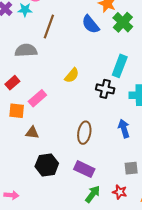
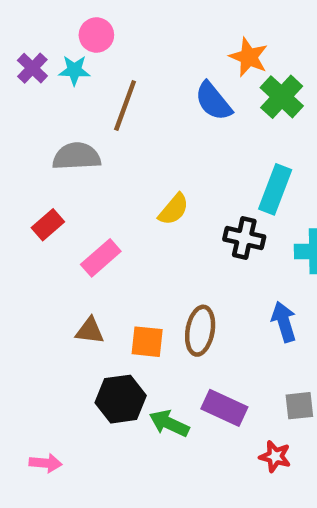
orange square: (17, 111) -> (147, 342), moved
purple rectangle: (84, 169) -> (224, 408), moved
green arrow: (93, 194) -> (169, 423), moved, turned -102

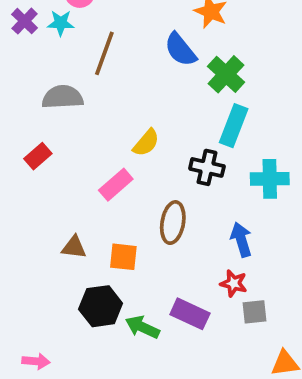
green cross: (282, 97) -> (226, 74), moved
pink rectangle: (101, 258) -> (116, 185), moved
brown ellipse: (200, 331) -> (173, 223), moved
red star: (275, 456) -> (234, 283), moved

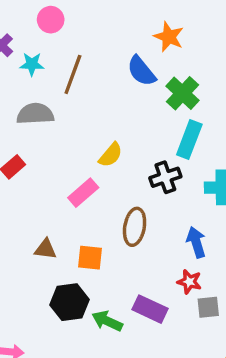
cyan star: (61, 23) -> (32, 64), moved
black cross: (207, 167) -> (165, 177), turned -32

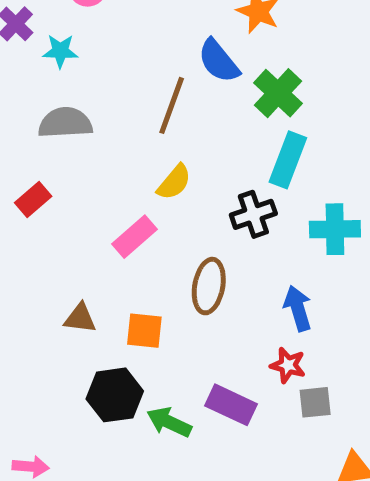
brown line: (73, 74) -> (172, 105), moved

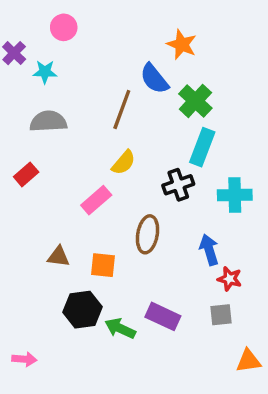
red star: (288, 365) -> (230, 279), moved

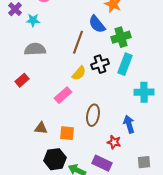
green cross: (195, 101) -> (121, 37), turned 30
black cross: (178, 185) -> (100, 64), moved
red star: (230, 279) -> (114, 142), moved
gray square: (221, 315) -> (144, 162), moved

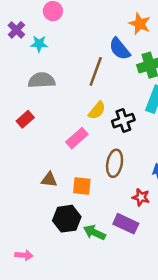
black cross: (100, 64) -> (123, 121), moved

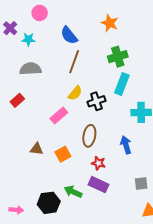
blue semicircle: (120, 49) -> (69, 35), moved
orange square: (82, 186) -> (63, 154), turned -35
red star: (141, 197) -> (98, 163), moved
black hexagon: (67, 219) -> (49, 203), moved

